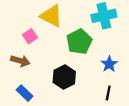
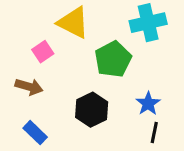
blue star: (109, 64) -> (148, 104), moved

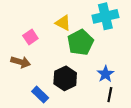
yellow triangle: (73, 23) -> (63, 23), moved, size x0.7
blue rectangle: (35, 133) -> (40, 95), moved

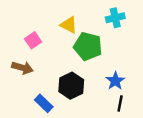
cyan cross: (105, 16) -> (115, 18), size x0.7
green pentagon: (80, 42) -> (88, 46), turned -30

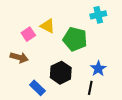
yellow triangle: (69, 25) -> (48, 26), moved
black line: (120, 103) -> (90, 88), moved

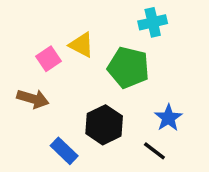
cyan cross: (98, 15) -> (153, 22), moved
black line: (90, 88) -> (154, 151), turned -64

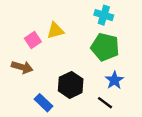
cyan cross: (153, 22) -> (104, 15), turned 30
yellow triangle: (81, 45) -> (55, 31), turned -42
green pentagon: (128, 67) -> (105, 47), moved

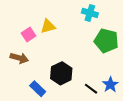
green pentagon: (105, 47) -> (106, 41), moved
blue star: (114, 80) -> (110, 85), moved

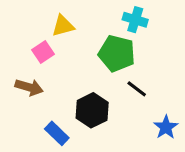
yellow triangle: (48, 26) -> (63, 26), moved
green pentagon: (106, 41) -> (117, 53), moved
black line: (91, 89) -> (137, 89), moved

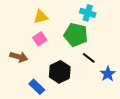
pink square: (43, 52) -> (40, 39), moved
blue star: (166, 127) -> (108, 74), moved

